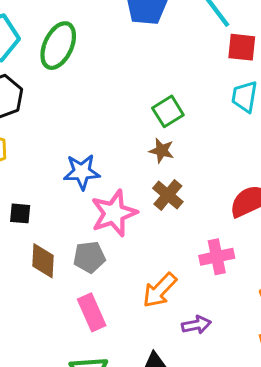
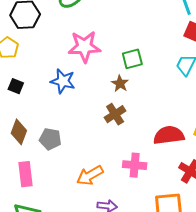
black square: (20, 213) -> (16, 86), moved
pink star: (114, 213) -> (84, 47), moved
pink rectangle: (92, 312) -> (26, 174), moved

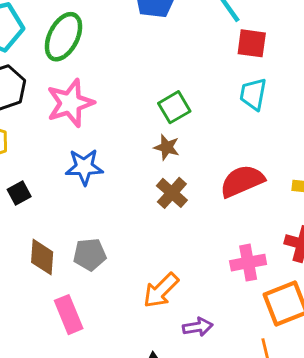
pink star: (84, 47) -> (70, 103), moved
black square: (16, 86) -> (19, 193), turned -35
red semicircle: (169, 135) -> (242, 181), moved
pink cross: (135, 165) -> (248, 263), moved

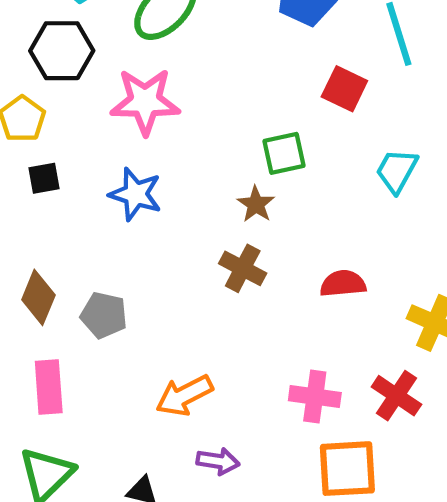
red square: (252, 43) -> (344, 89), moved
red semicircle: (242, 181) -> (343, 284), size x0.7
black square: (19, 193) -> (44, 178), moved
brown cross: (172, 193) -> (243, 268), turned -32

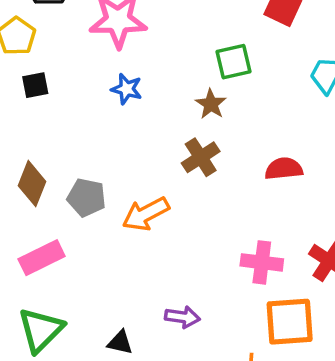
blue star: (136, 194) -> (127, 89), moved, size x0.7
brown cross: (243, 268) -> (201, 157), turned 30
pink rectangle: (49, 387) -> (42, 258), turned 69
orange arrow: (184, 395) -> (146, 214), moved

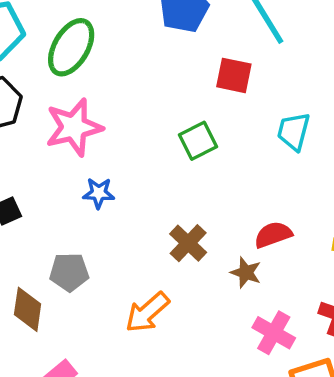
brown star: (211, 104) -> (246, 272), moved
gray pentagon: (86, 198) -> (69, 272), moved
pink cross: (262, 262) -> (274, 333), turned 36

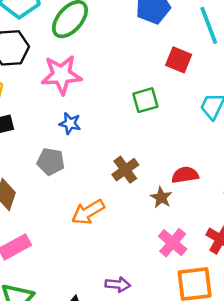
gray pentagon: (69, 272) -> (51, 162), moved

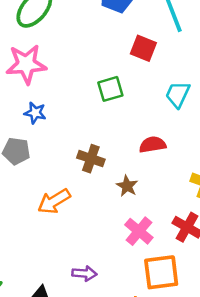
brown cross: (125, 170) -> (91, 159), turned -35
red semicircle: (185, 175) -> (153, 145), moved

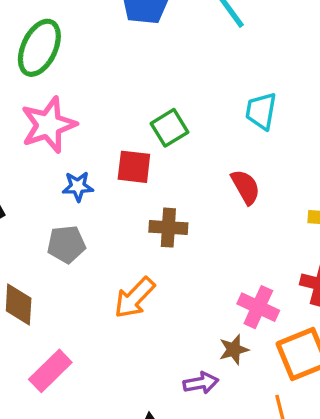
red square: (143, 48) -> (134, 167), moved
red semicircle: (153, 145) -> (246, 187), turned 85
brown star: (127, 186) -> (234, 350), moved, turned -30

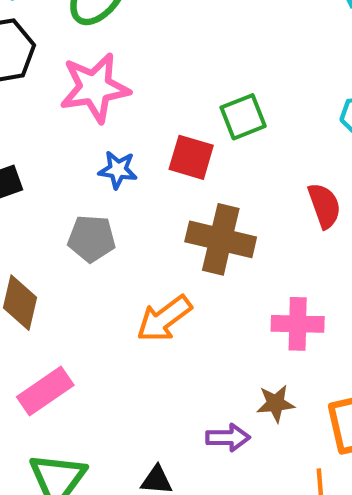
brown cross: (168, 228) -> (221, 239), size x1.4
pink cross: (258, 307) -> (298, 324), moved, turned -33

